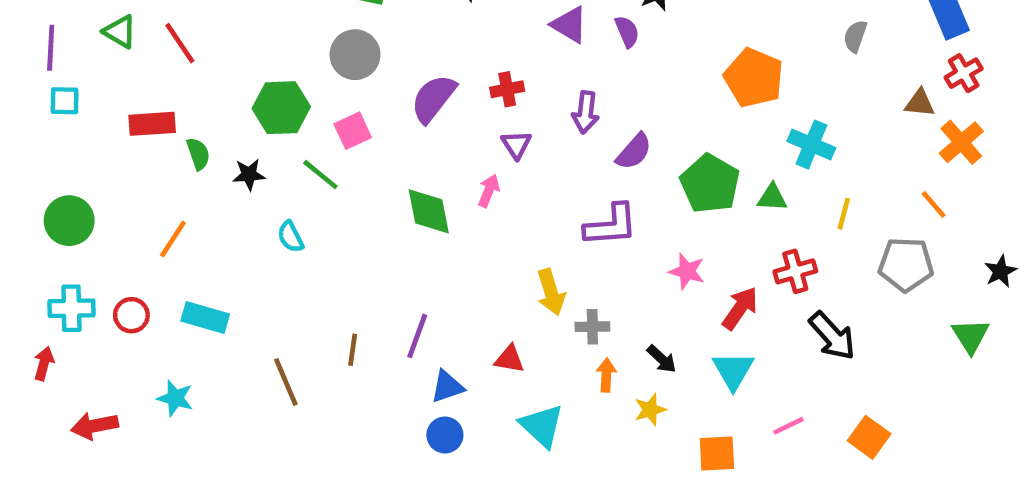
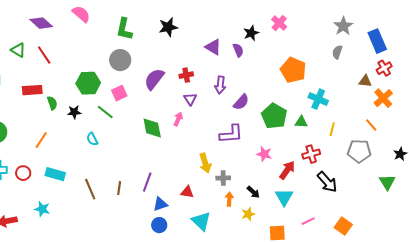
brown line: (286, 382) -> (90, 189), moved

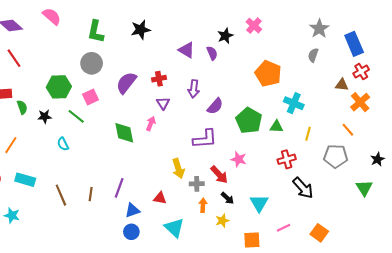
red arrow: (287, 170) -> (219, 175), moved, turned 102

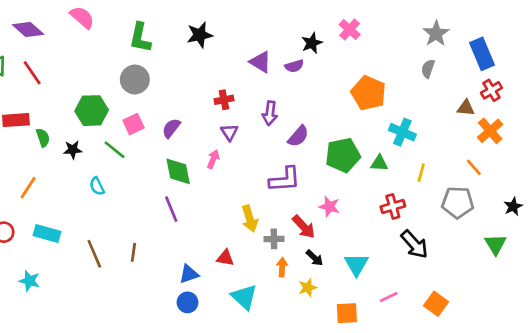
purple semicircle: (212, 53) -> (294, 66), turned 96
purple semicircle: (126, 83) -> (171, 128), moved, size x0.7
green pentagon: (249, 121) -> (343, 155), turned 30
purple line: (119, 188) -> (171, 209), moved, turned -42

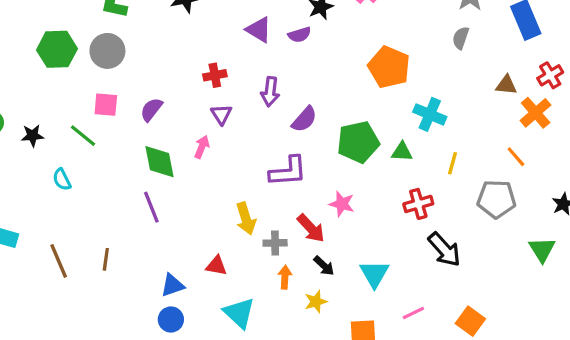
red cross: (491, 90) -> (550, 75), moved
green hexagon: (92, 111) -> (57, 49), moved
pink square: (133, 124) -> (106, 105), turned 30

